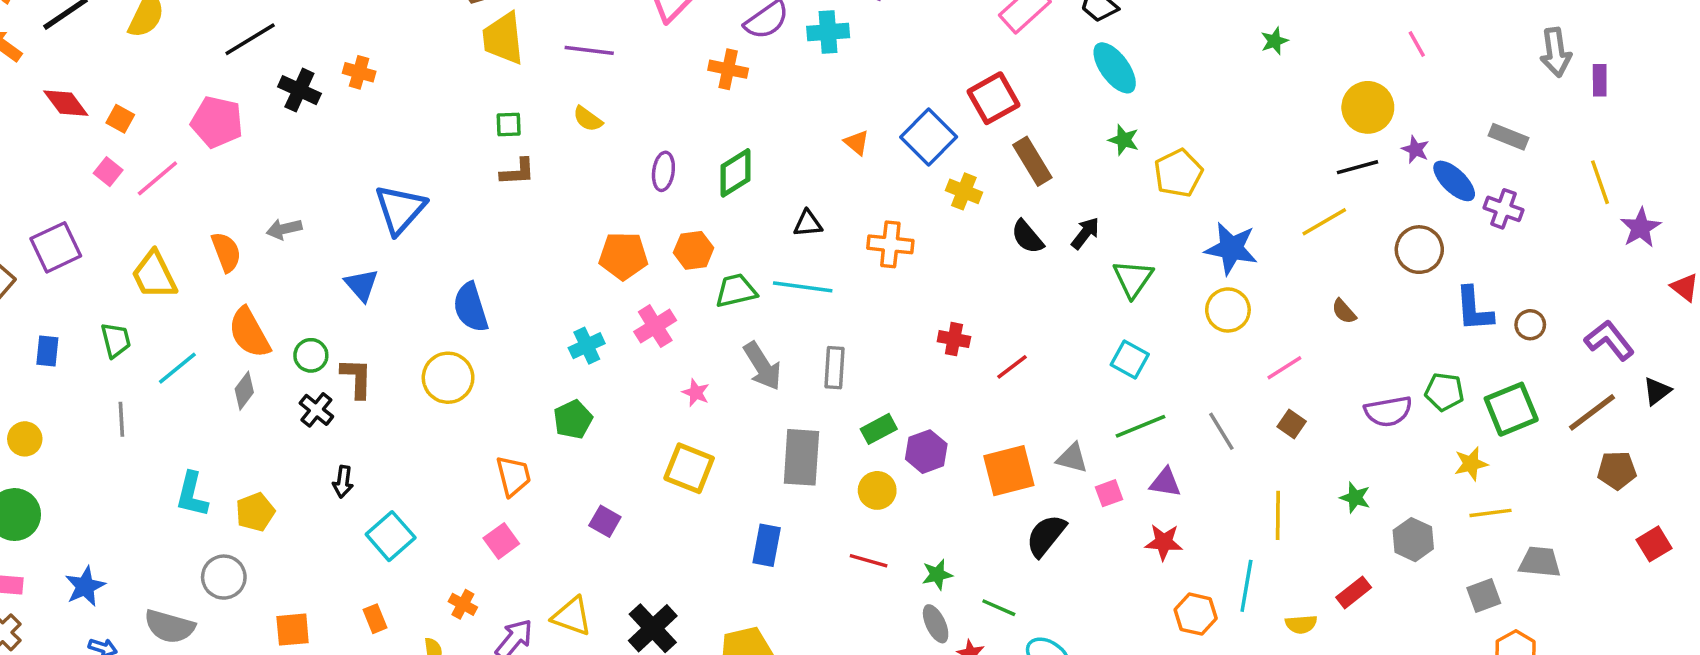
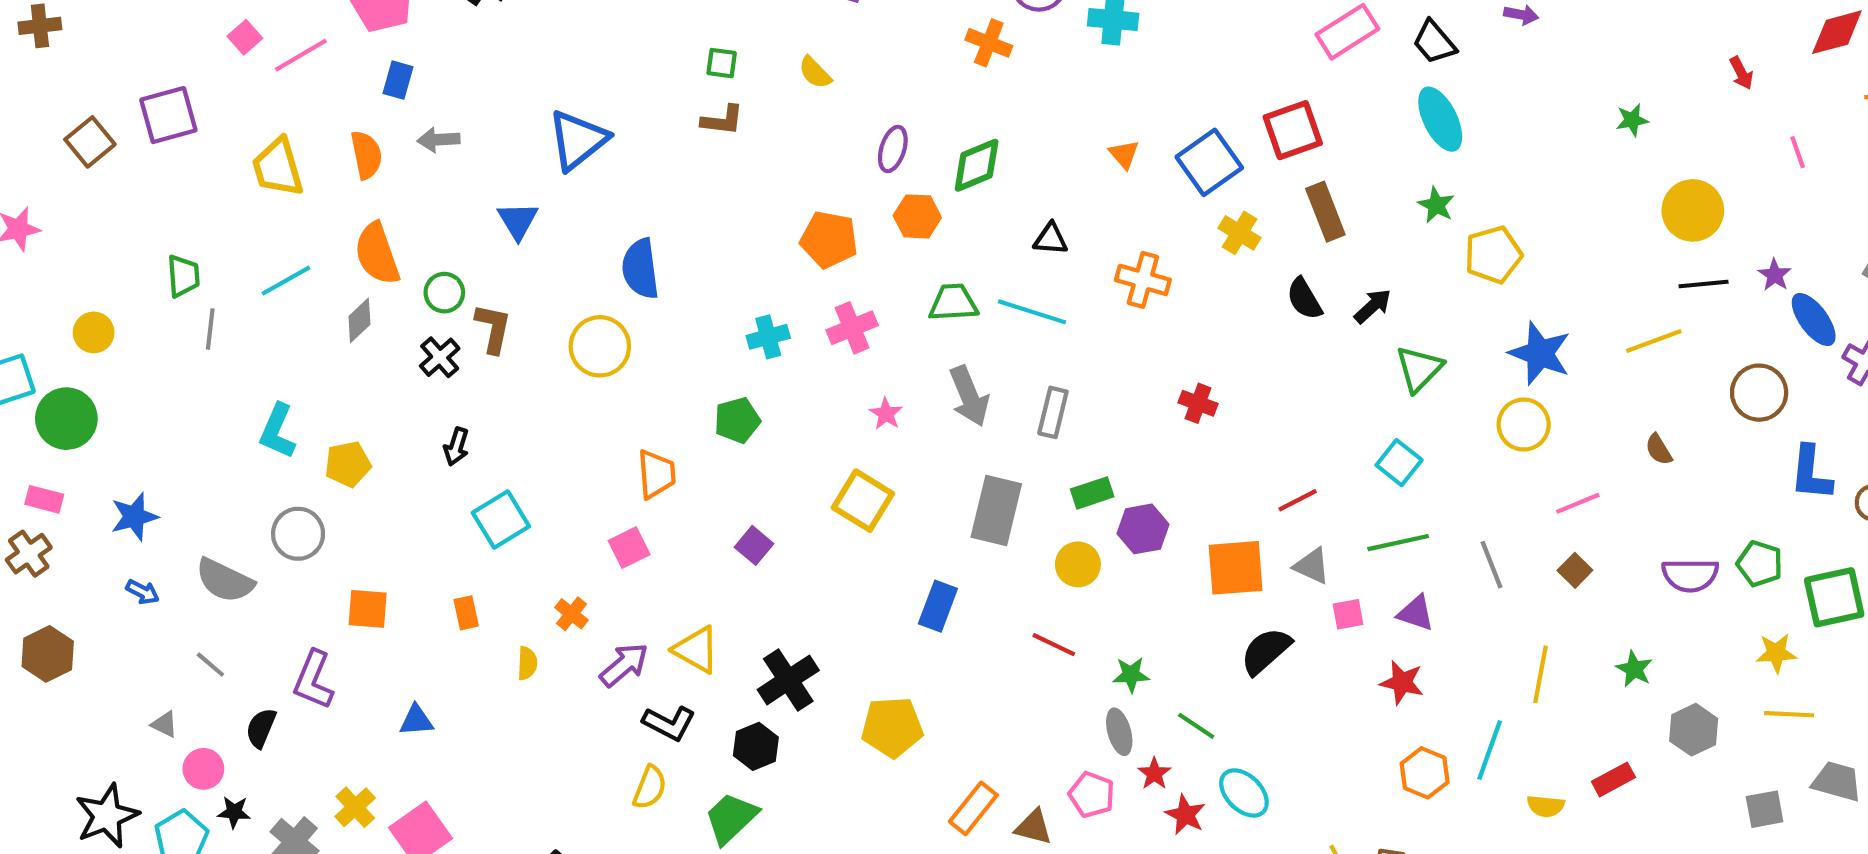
yellow circle: (1368, 107) -> (1693, 210), moved
orange hexagon: (694, 250) -> (917, 216), moved
green trapezoid: (116, 340) -> (183, 276), moved
blue rectangle: (47, 351) -> (398, 80), moved
red line: (1012, 367) -> (1298, 500), moved

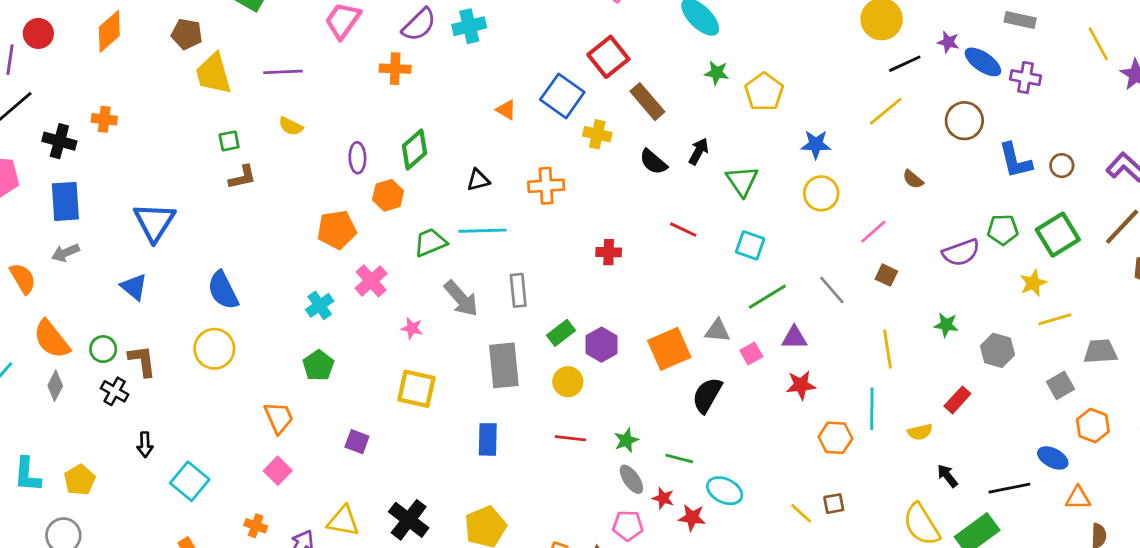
blue rectangle: (398, 80) -> (65, 201), moved, size x1.6
blue star: (1540, 353) -> (816, 144), size x0.7
red line: (1298, 500) -> (683, 230), moved, turned 72

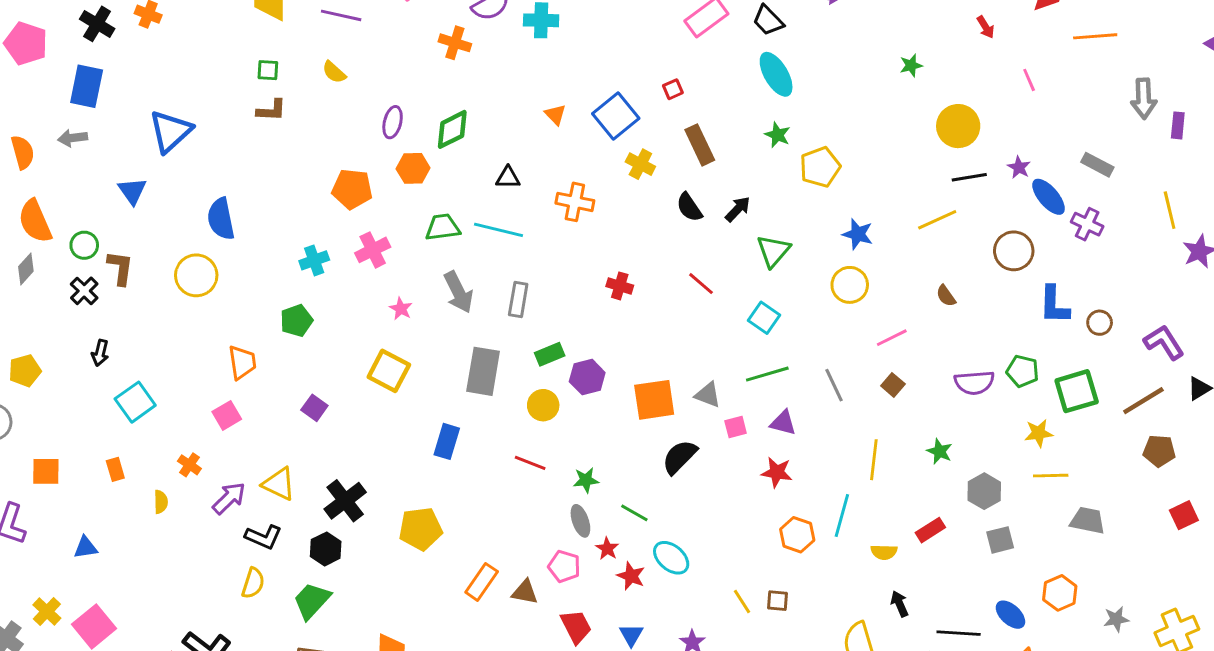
red square: (608, 57) -> (673, 89), size x0.5
gray square: (1060, 385) -> (1000, 540), moved

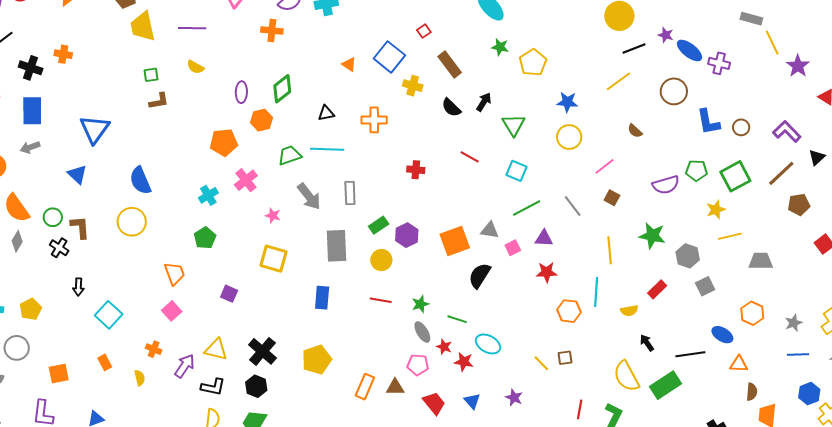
gray rectangle: (1097, 165) -> (751, 19), moved
green star: (940, 451) -> (652, 236), size x1.5

